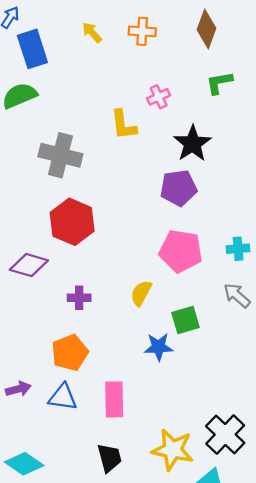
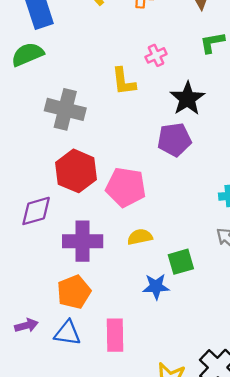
pink pentagon: (181, 251) -> (126, 187), moved
purple diamond: (29, 265) -> (36, 211), turned -32
yellow semicircle: (141, 293) -> (140, 237), turned 50
purple cross: (79, 298) -> (83, 241), size x1.8

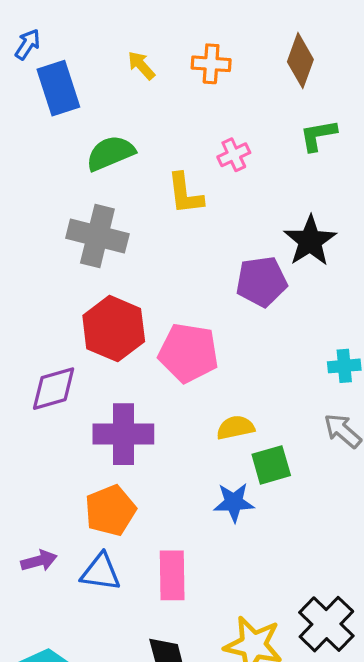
green semicircle: (27, 54) -> (110, 153), moved
black star: (187, 99) -> (310, 241), moved
yellow semicircle: (140, 237) -> (235, 428), moved

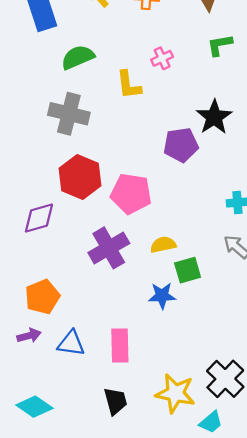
purple cross: (123, 434) -> (109, 248), moved, turned -30
orange pentagon: (110, 510) -> (42, 297), moved

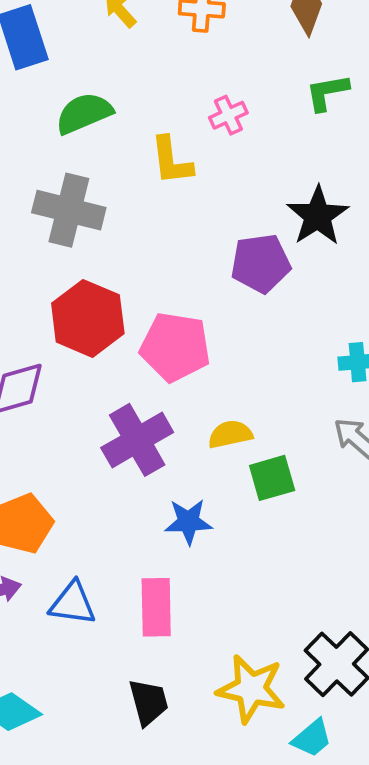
blue star: (162, 296) -> (188, 522), moved

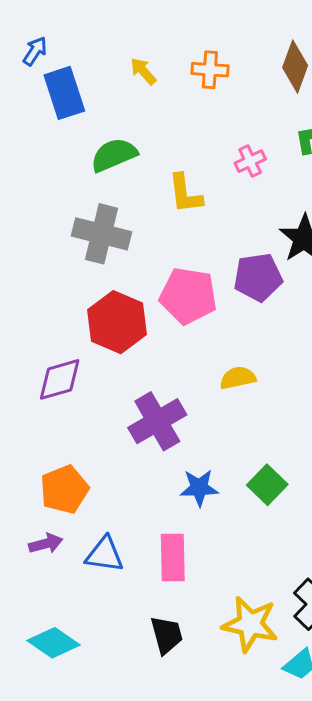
pink cross: (228, 115) -> (250, 161), moved
pink pentagon: (175, 347) -> (188, 296), moved
yellow semicircle: (230, 434) -> (238, 378), moved
green square: (272, 478) -> (267, 485), moved, turned -30

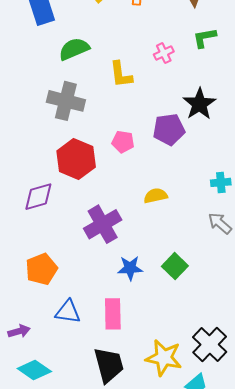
pink pentagon: (188, 296) -> (123, 142), size x0.6
purple arrow: (46, 544) -> (19, 331), moved
black trapezoid: (167, 635) -> (109, 365), size x1.4

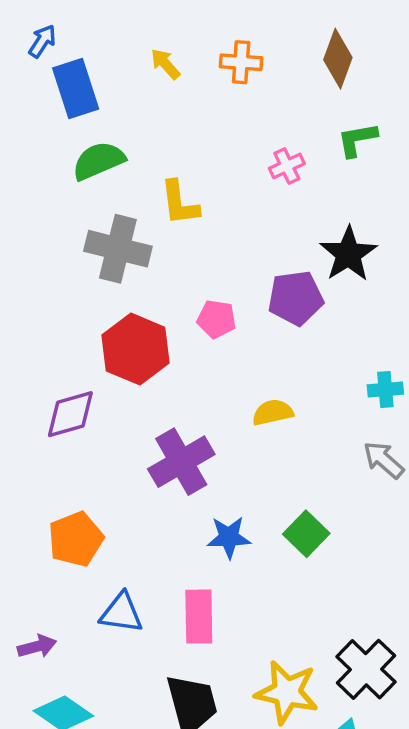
green semicircle: (74, 49) -> (99, 161), moved
yellow L-shape: (121, 74) -> (179, 203), moved

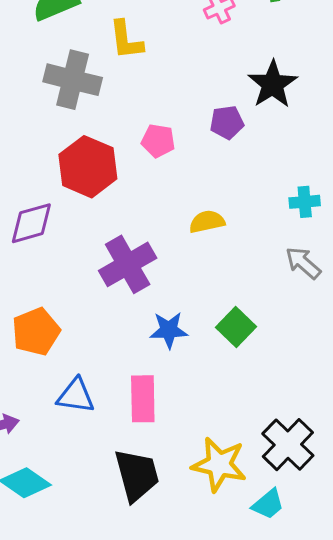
purple pentagon: (296, 298) -> (227, 122), size x0.7

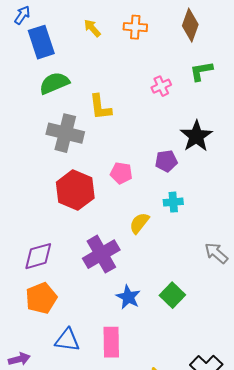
cyan cross: (305, 202) -> (173, 202), moved
yellow semicircle: (207, 222) -> (139, 223), moved, turned -40
purple diamond: (31, 223) -> (38, 256), moved
blue star: (169, 330) -> (128, 297), turned 30

